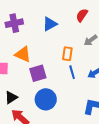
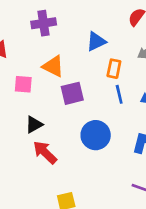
blue triangle: (50, 24) -> (96, 42), moved
blue circle: (46, 99) -> (96, 135), moved

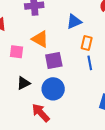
blue circle: (96, 135) -> (53, 89), moved
red arrow: (45, 152) -> (41, 113), moved

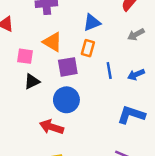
orange rectangle: (87, 43) -> (88, 48), moved
black triangle: (23, 83) -> (32, 81), moved
red arrow: (41, 113) -> (51, 127), turned -30

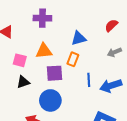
orange triangle: (52, 42) -> (44, 51), turned -42
blue arrow: (136, 75) -> (111, 86), size x1.5

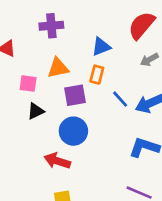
red semicircle: (111, 25) -> (142, 25), size x1.6
blue line: (89, 80) -> (120, 99), turned -32

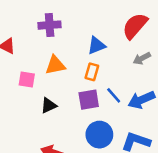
purple square: (75, 95) -> (89, 100), moved
black triangle: (36, 111) -> (49, 105), moved
blue circle: (73, 131) -> (99, 135), moved

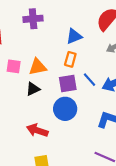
orange triangle: (55, 65) -> (38, 67), moved
blue circle: (99, 135) -> (65, 109), moved

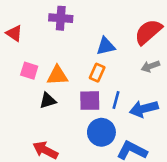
blue line: (89, 80) -> (116, 100), turned 48
blue circle: (65, 109) -> (101, 132), moved

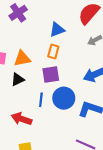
purple cross: (61, 18) -> (18, 13), turned -30
blue line: (116, 100) -> (41, 100), moved

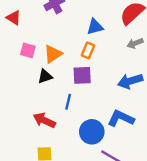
orange triangle: (22, 58) -> (53, 54), turned -30
blue circle: (64, 98) -> (92, 132), moved

